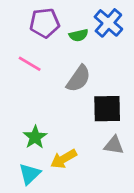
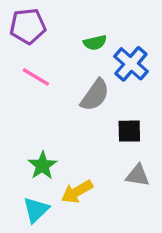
purple pentagon: (45, 23) -> (28, 26), moved
blue cross: (108, 23) -> (131, 64), moved
black square: (107, 109) -> (129, 131), size x0.7

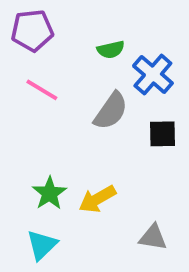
black square: (129, 131) -> (163, 134), moved
gray triangle: (138, 175) -> (153, 237), moved
yellow arrow: (77, 192) -> (97, 199), moved

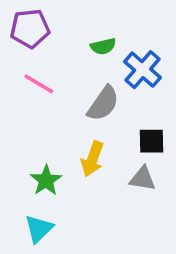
black square: (163, 134) -> (151, 141), moved
yellow arrow: (97, 199) -> (92, 159), moved, turned -40
gray triangle: (153, 237) -> (143, 179), moved

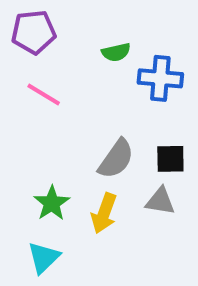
blue cross: (143, 70) -> (160, 78), turned -36
gray semicircle: (103, 104) -> (116, 159), moved
yellow arrow: (92, 159) -> (104, 213), moved

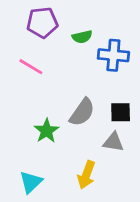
purple pentagon: (34, 32) -> (42, 23), moved
green star: (52, 203) -> (47, 131), moved
yellow arrow: (104, 213) -> (86, 175), moved

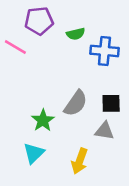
pink line: (31, 67) -> (15, 47), moved
cyan triangle: (31, 182) -> (34, 153), moved

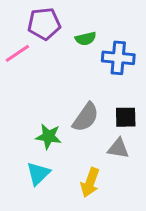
pink line: (15, 47) -> (17, 53), turned -65
green star: (43, 120) -> (49, 136), turned -30

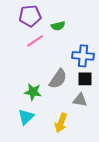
pink line: (17, 53) -> (35, 41), moved
blue cross: (118, 58) -> (83, 56), moved

